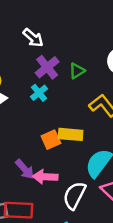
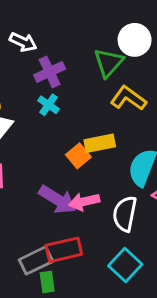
purple cross: (47, 67) -> (50, 72), turned 30
green triangle: (77, 71) -> (109, 63), moved, size x1.5
purple arrow: (25, 169) -> (57, 200), size x1.4

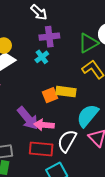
red rectangle: (64, 250) -> (41, 149), moved

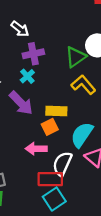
orange square: (50, 95) -> (50, 127), moved
purple arrow: (28, 118) -> (21, 103), moved
red rectangle: (41, 149) -> (50, 179), moved

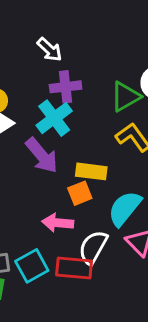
cyan cross: (27, 76) -> (54, 118), size x1.6
cyan square: (54, 199) -> (32, 266), moved

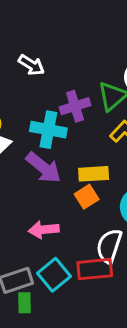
purple cross: (66, 87) -> (75, 106), moved
cyan cross: (54, 118) -> (48, 130), turned -32
pink arrow: (58, 223) -> (44, 230), moved

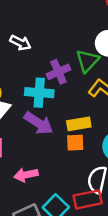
orange square: (87, 197) -> (75, 143), turned 36
pink arrow: (44, 230) -> (26, 175), moved

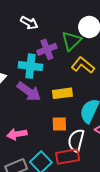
white arrow: (20, 43) -> (29, 23), moved
orange square: (75, 143) -> (59, 124), moved

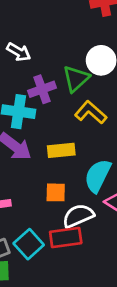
white semicircle: (76, 140) -> (78, 216), turned 50

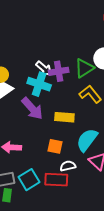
white arrow: (19, 52) -> (44, 69), moved
white semicircle: (78, 216) -> (68, 166), size x0.7

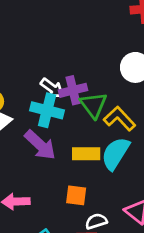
green triangle: (84, 68) -> (93, 105), moved, turned -30
cyan semicircle: (87, 140) -> (115, 153), moved

